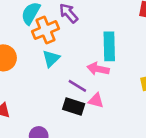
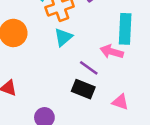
pink triangle: (96, 101) -> (120, 102), moved

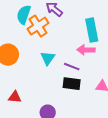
cyan triangle: (63, 37) -> (48, 58), moved

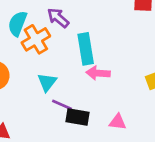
cyan rectangle: (92, 30) -> (86, 49), moved
purple line: (72, 67) -> (62, 105), moved

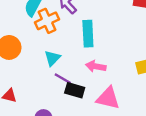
pink arrow: (98, 73) -> (96, 66), moved
pink triangle: (118, 122) -> (108, 98), size x1.6

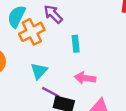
cyan rectangle: (88, 34) -> (76, 44), size x0.6

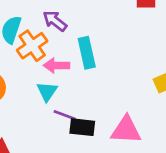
cyan rectangle: (76, 44) -> (87, 53), size x1.5
pink arrow: (85, 78) -> (57, 66), moved

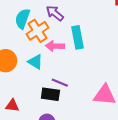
cyan triangle: (47, 91) -> (35, 62), moved, turned -35
black rectangle: (82, 127) -> (50, 94), moved

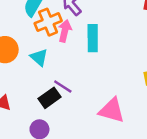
pink arrow: (55, 46) -> (65, 31), moved, turned 90
black rectangle: (50, 94) -> (49, 98), turned -54

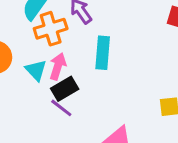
pink arrow: (65, 31) -> (58, 66), moved
black rectangle: (49, 98) -> (65, 89), moved

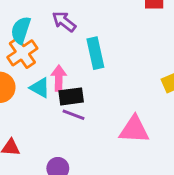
orange cross: (51, 29) -> (22, 53), moved
black rectangle: (65, 89) -> (71, 96), turned 40

